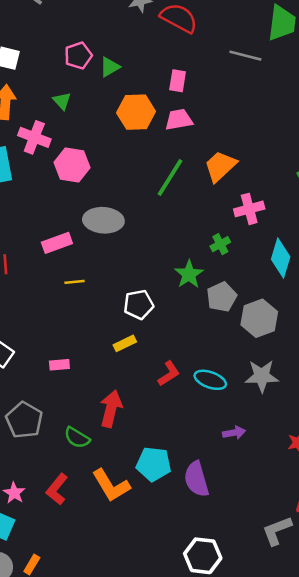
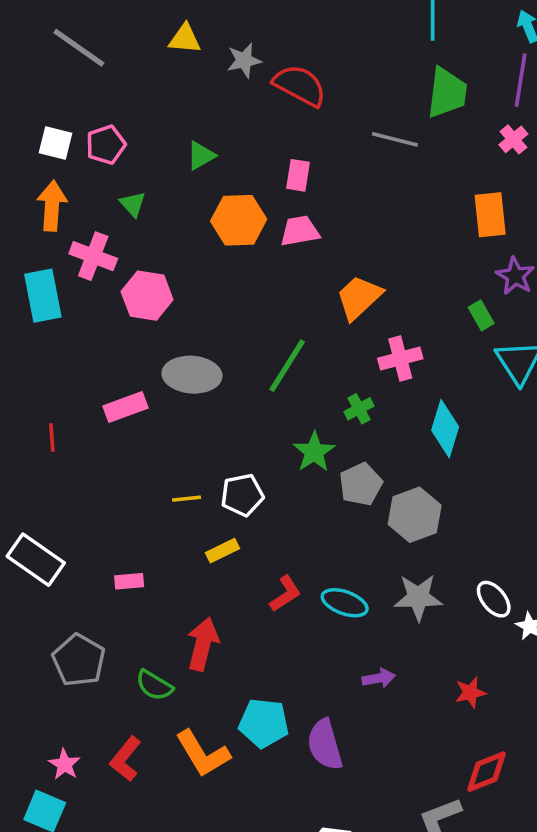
pink pentagon: (78, 56) -> (106, 145), moved
green line: (170, 178) -> (287, 366), moved
yellow line: (75, 282) -> (187, 499), moved

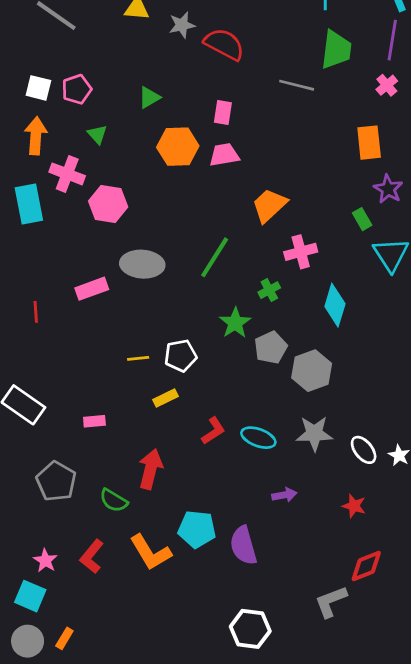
white ellipse: (494, 599) -> (364, 450), moved
red star: (470, 693) -> (354, 506), turned 30

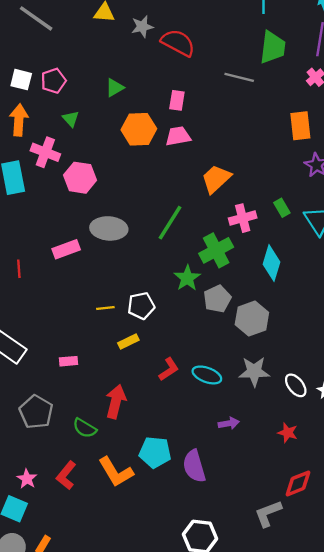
green rectangle: (362, 219) -> (282, 208), moved
green cross: (269, 290) -> (216, 250), size x1.8

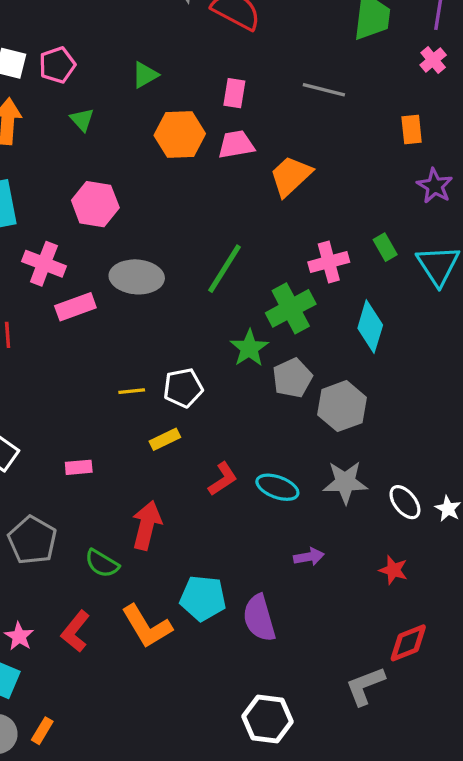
gray line: (239, 77) -> (324, 90), moved
orange rectangle: (300, 126) -> (412, 130), size x0.7
pink cross: (45, 152) -> (44, 264), moved
orange trapezoid: (216, 179) -> (291, 176), moved

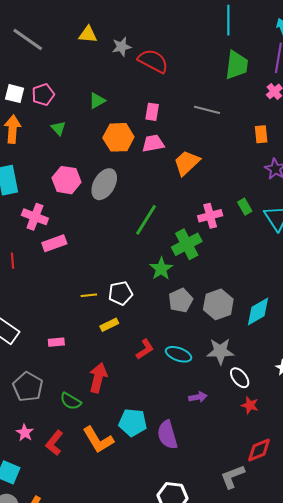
gray ellipse: (137, 277) -> (104, 184), moved, turned -64
cyan diamond: (370, 327) -> (258, 312), moved, turned 44
gray pentagon: (292, 378) -> (181, 300), moved
white ellipse: (405, 502) -> (240, 378), moved
pink star: (19, 636) -> (25, 433), moved

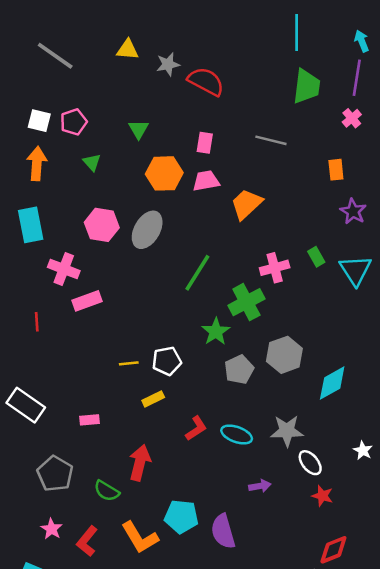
green triangle: (97, 101) -> (139, 129), turned -30
gray hexagon: (218, 304) -> (284, 355), moved

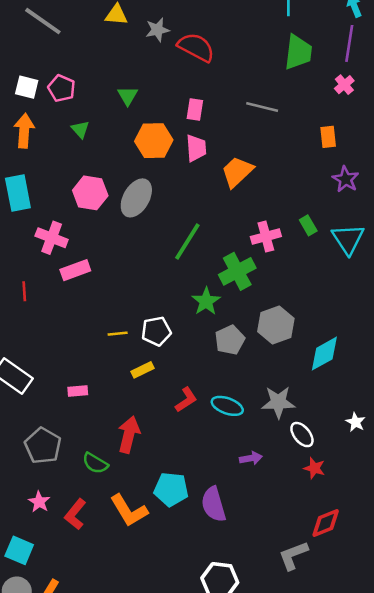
pink pentagon: (74, 122) -> (62, 88), turned -30
pink trapezoid: (206, 181) -> (196, 148), turned 96

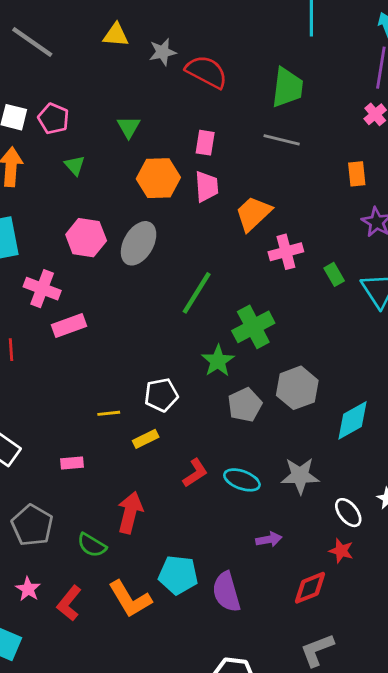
green trapezoid: (298, 52) -> (287, 87), moved
pink cross: (266, 237) -> (286, 252), moved
yellow line: (118, 334) -> (109, 413), moved
white ellipse: (302, 435) -> (348, 513), moved
red diamond: (326, 523) -> (310, 588), moved

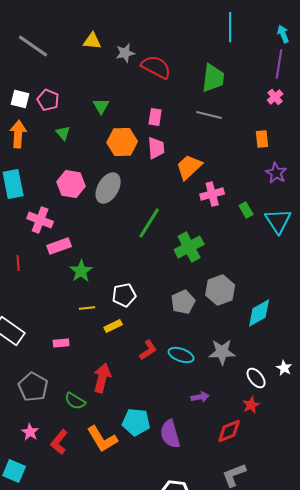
green star: (218, 361) -> (81, 271), moved
red star: (341, 551) -> (251, 405), turned 30

